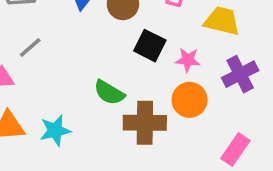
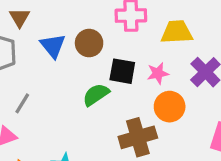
green semicircle: (109, 93) -> (96, 95), moved, turned 132

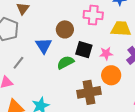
blue triangle: (53, 46) -> (44, 46), moved

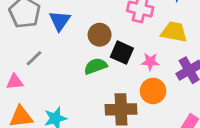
brown circle: (65, 29) -> (100, 35), moved
blue triangle: (44, 46) -> (60, 21), moved

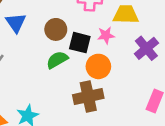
pink star: (150, 62) -> (106, 35), moved
orange circle: (153, 91) -> (98, 66), moved

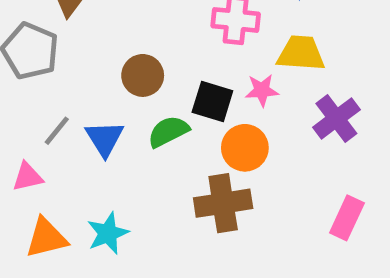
blue triangle: (16, 23) -> (105, 138), moved
brown circle: (56, 29) -> (143, 75), moved

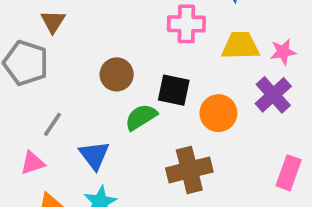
pink star: (262, 90) -> (283, 52), moved
blue triangle: (105, 138) -> (94, 155), moved
orange circle: (245, 148) -> (218, 113), moved

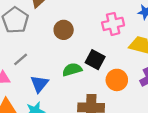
pink cross: (186, 24) -> (113, 24), turned -30
brown circle: (117, 74) -> (64, 30), moved

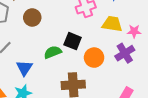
brown circle: (64, 30) -> (32, 17), moved

